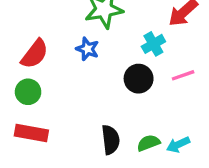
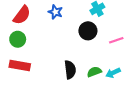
pink line: (183, 75) -> (116, 40), moved

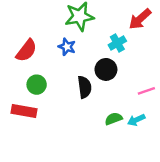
green circle: (18, 39) -> (37, 85), moved
pink line: (116, 40) -> (146, 91), moved
black semicircle: (70, 70) -> (85, 87), moved

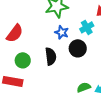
blue star: (67, 47) -> (62, 32), moved
black semicircle: (85, 87) -> (51, 56), moved

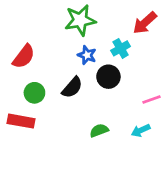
black semicircle: (51, 56) -> (72, 87), turned 48
green semicircle: (84, 87) -> (99, 130), moved

